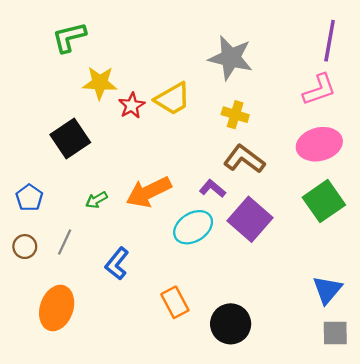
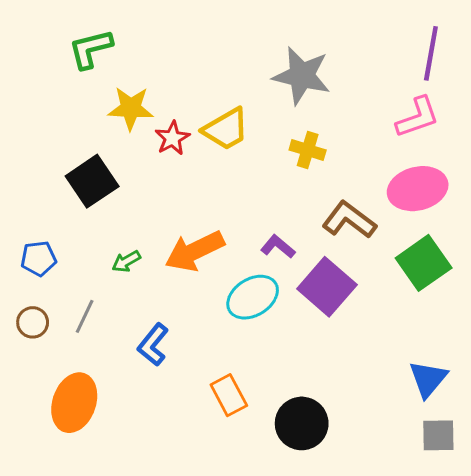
brown L-shape: (244, 159) -> (349, 220), moved
blue pentagon: (29, 198) -> (39, 258), turned 30

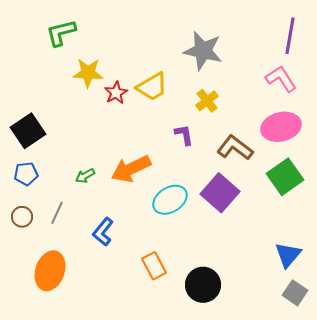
pink L-shape: (418, 117) -> (281, 79), turned -104
yellow cross: (308, 150) -> (207, 101), turned 35
black square: (92, 181) -> (28, 131), moved
purple L-shape: (278, 247) -> (184, 135), moved, turned 40
gray square: (438, 435) -> (295, 293), turned 35

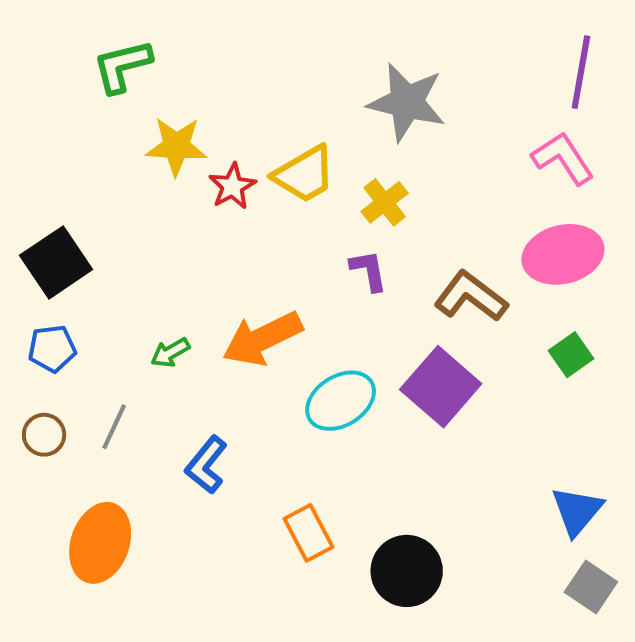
yellow cross: (207, 101) -> (385, 202), moved
green square: (285, 177) -> (571, 355), size x0.6

